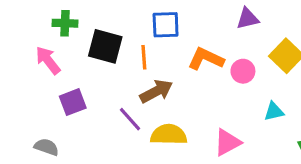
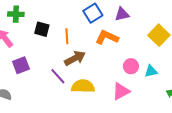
purple triangle: (248, 19) -> (122, 14), moved
blue square: (166, 25) -> (93, 13), moved, turned -30
black square: (105, 46) -> (42, 29), size x0.7
pink circle: (243, 71) -> (131, 66), moved

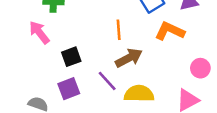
black square: (42, 29) -> (71, 57), moved, turned -35
purple square: (21, 65) -> (69, 89), moved

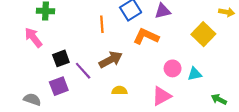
orange line: (119, 30) -> (102, 24), moved
purple line: (107, 81) -> (83, 71), moved
yellow semicircle: (139, 94) -> (120, 91), size x0.6

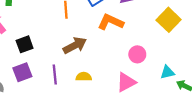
purple line: (83, 71) -> (55, 74), moved, turned 36
cyan triangle: (195, 74) -> (167, 72), moved

